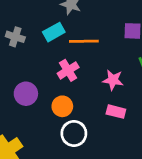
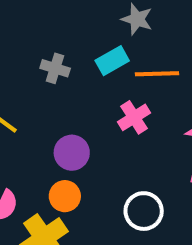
orange circle: (62, 106) -> (65, 196), moved

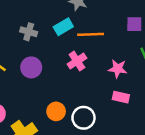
purple circle: (72, 153) -> (31, 67), moved
orange circle: (65, 196) -> (56, 111), moved

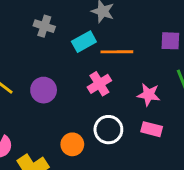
gray cross: (29, 32) -> (44, 26), moved
white circle: (83, 118) -> (108, 130), moved

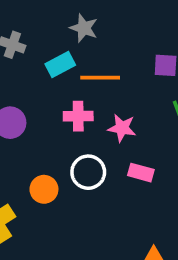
pink cross: (99, 84) -> (78, 116), turned 30
pink star: (149, 95) -> (122, 128), moved

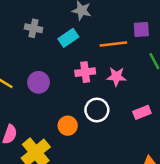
orange line: (100, 78) -> (113, 44), moved
pink rectangle: (141, 173) -> (142, 112), moved, turned -30

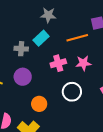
gray cross: (33, 28) -> (21, 49), moved
orange circle: (68, 126) -> (39, 104), moved

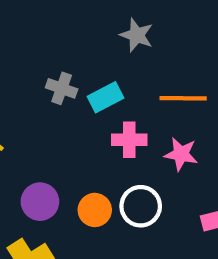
cyan rectangle: (41, 38) -> (106, 97), moved
purple circle: (23, 77) -> (40, 202), moved
orange circle: (39, 104) -> (95, 210), moved

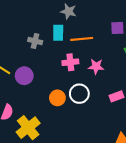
cyan rectangle: (106, 97) -> (58, 33), moved, turned -56
orange line: (183, 98) -> (82, 39), moved
purple circle: (40, 202) -> (24, 76), moved

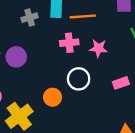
gray cross: (35, 41) -> (30, 18), turned -32
orange circle: (57, 98) -> (53, 97), moved

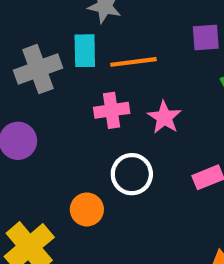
gray cross: (30, 18) -> (38, 69), size x1.5
pink star: (98, 48) -> (164, 117), turned 30

